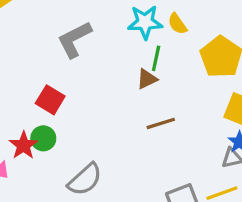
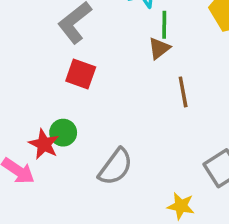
red square: (50, 100) -> (81, 74), moved
brown line: (161, 123) -> (183, 92), turned -72

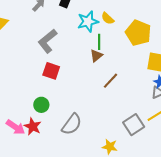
brown line: (183, 92) -> (110, 81), turned 54
red star: (44, 144) -> (33, 126), moved

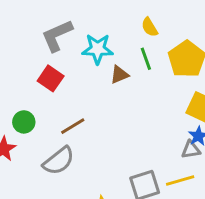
cyan star: (88, 22) -> (98, 49), moved
green line: (99, 42) -> (146, 59), moved, turned -35
brown line: (110, 81) -> (73, 126), moved

